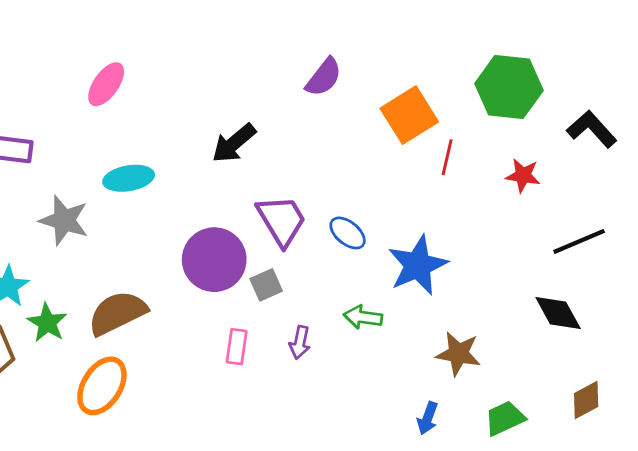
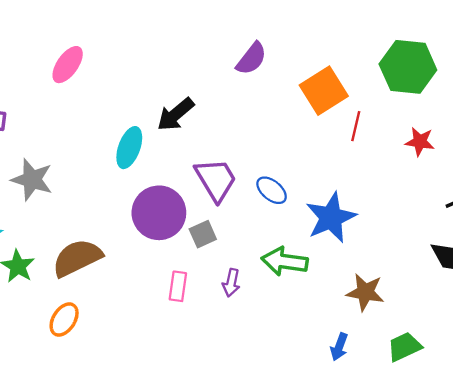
cyan ellipse: (129, 178) -> (129, 148), moved, turned -60
green arrow: (363, 317) -> (285, 261), size x1.4
orange ellipse: (102, 386) -> (64, 320), size x0.7

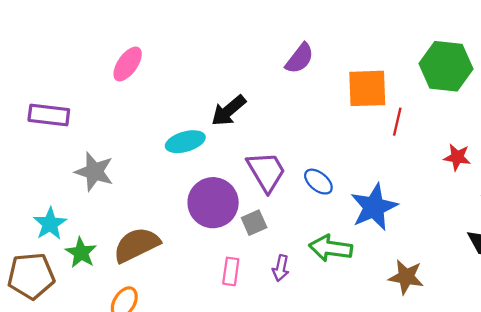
orange square: (324, 91) -> (367, 88), turned 30
red star: (420, 142) -> (457, 157), moved
cyan ellipse: (129, 148) -> (185, 142), turned 54

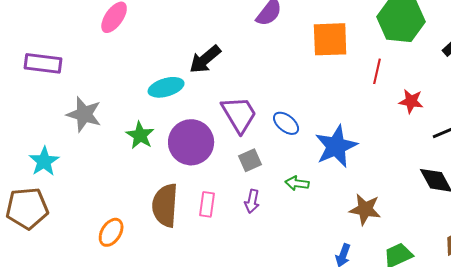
red line: (397, 122) -> (377, 71), moved
gray square: (254, 223) -> (250, 160), moved
brown semicircle: (136, 245) -> (165, 205), moved, turned -60
green arrow: (331, 248) -> (297, 183), size x0.6
green star: (81, 253) -> (140, 135), moved

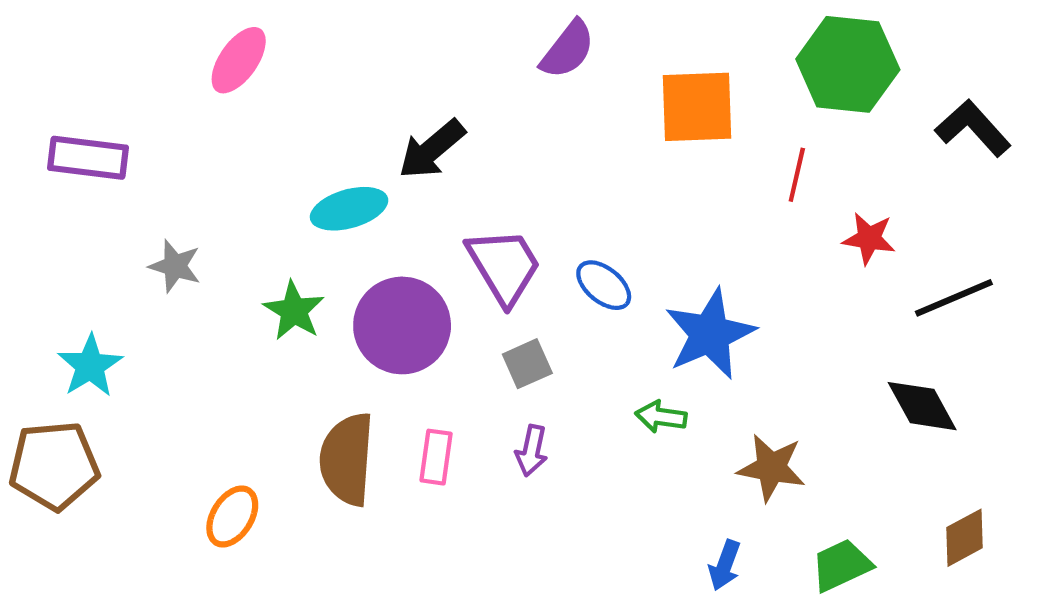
gray star: (84, 114) -> (175, 266), size x0.7
green arrow: (297, 183) -> (661, 417), moved

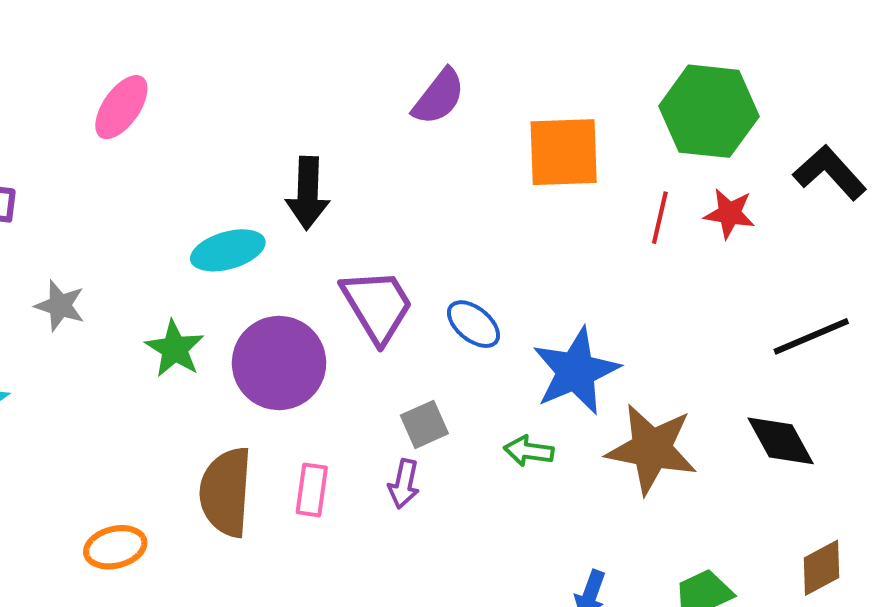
black arrow: (432, 149) -> (308, 193), turned -48
red star: (869, 238) -> (729, 214), moved
gray square: (527, 364) -> (424, 424), moved
brown star: (771, 468) -> (652, 449), moved, size x1.4
orange ellipse: (232, 516) -> (115, 547), turned 44

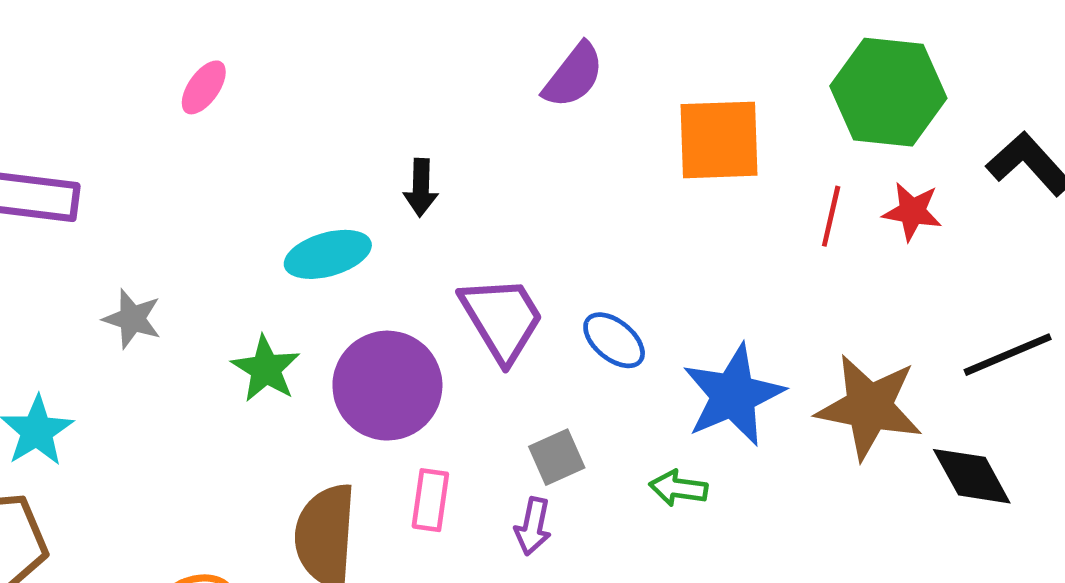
pink ellipse: (121, 107) -> (204, 87), size x0.7
black arrow: (308, 193) -> (421, 188), size x0.7
brown star: (652, 449) -> (869, 407), moved
pink rectangle: (312, 490) -> (430, 500), moved

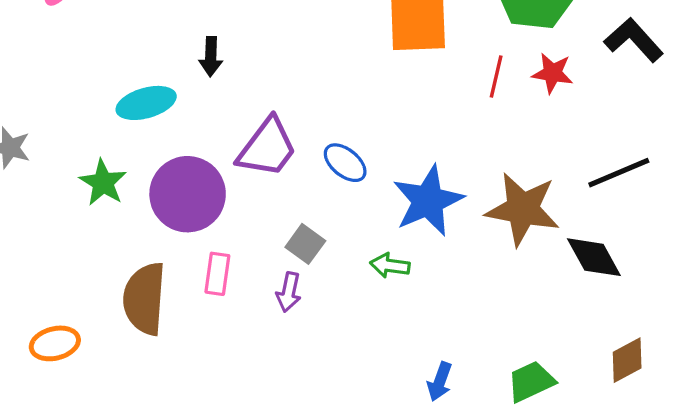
purple trapezoid: (502, 319) -> (267, 148), turned 68
gray square: (557, 457) -> (305, 244), turned -30

